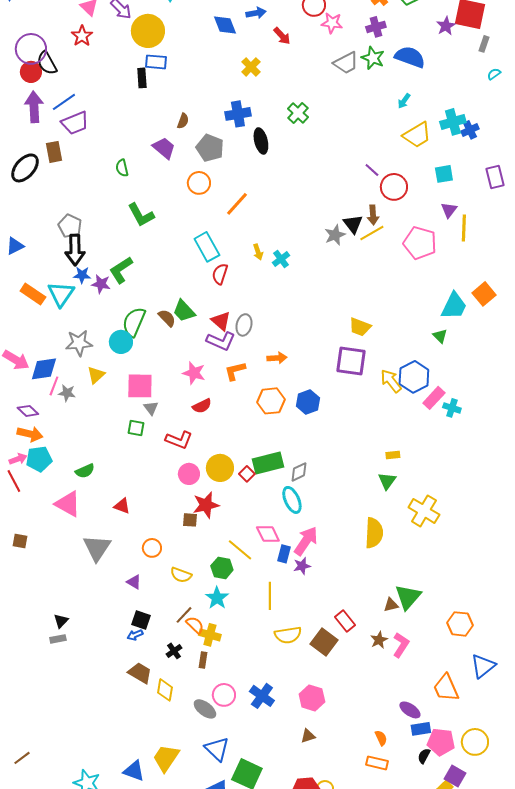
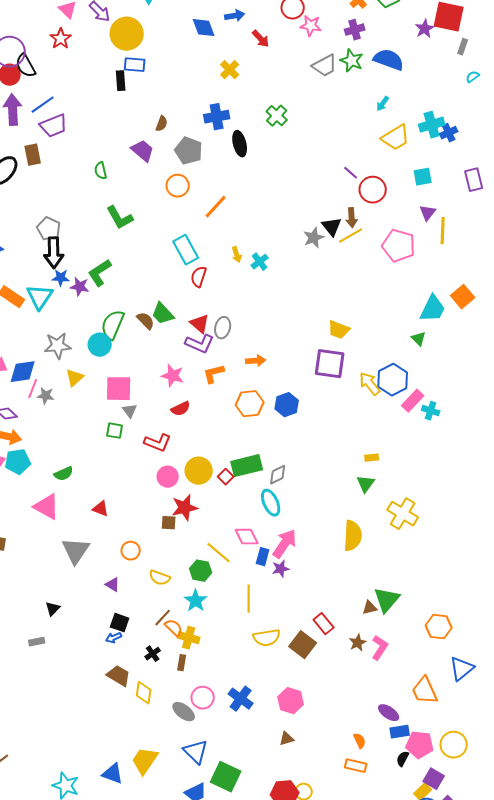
black triangle: (61, 621) -> (53, 609), moved

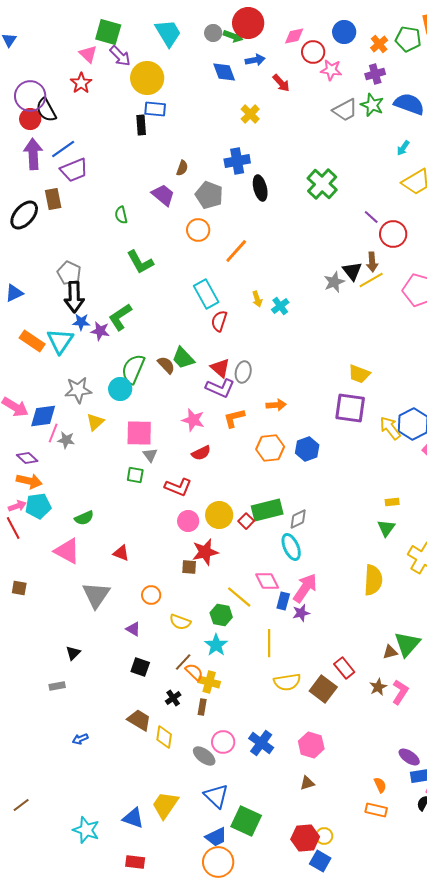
green cross: (277, 116) -> (322, 184), moved, size x1.4
blue arrow: (114, 638) -> (80, 739), moved

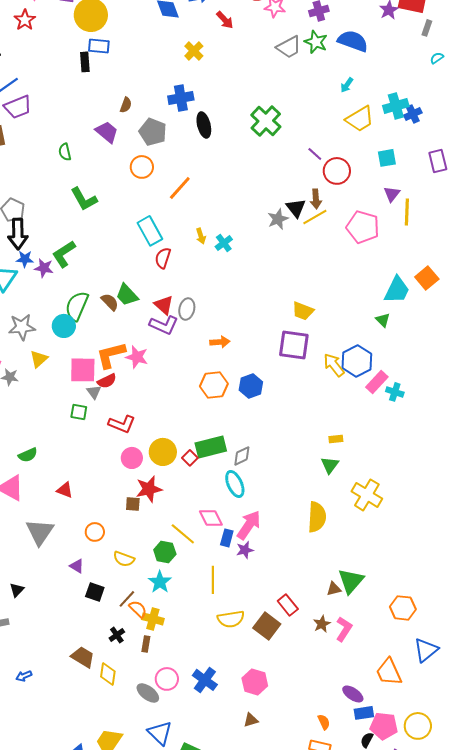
orange L-shape: (234, 418) -> (111, 355), moved, size x1.4
red semicircle: (201, 453) -> (107, 381), moved
black square: (140, 667) -> (95, 592), moved

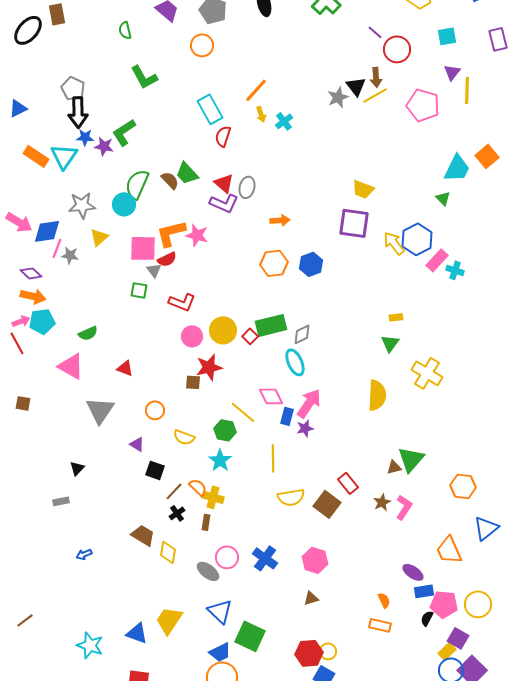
orange line: (180, 188) -> (256, 90), moved
brown line: (127, 599) -> (174, 491), moved

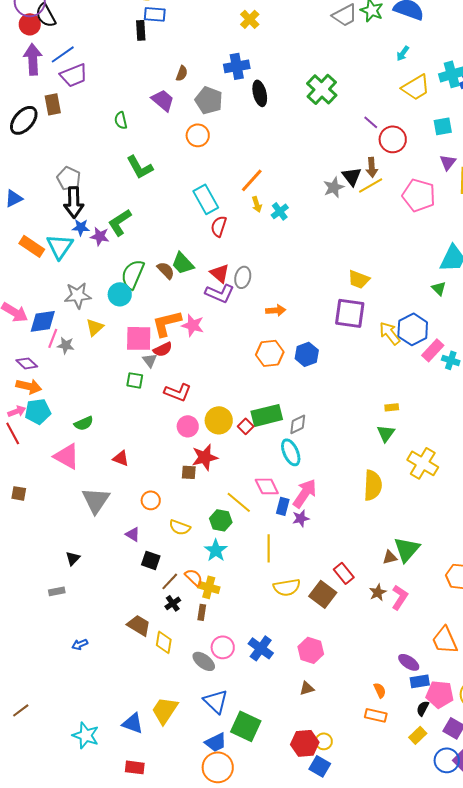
yellow rectangle: (447, 651) -> (418, 735), moved

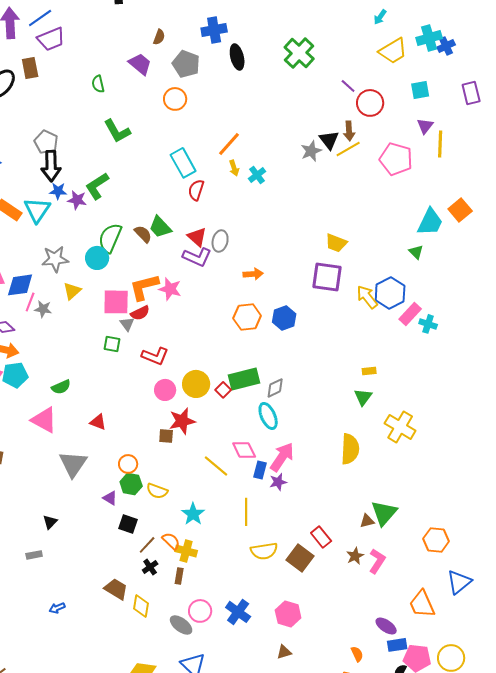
green hexagon: (221, 520) -> (131, 484), moved

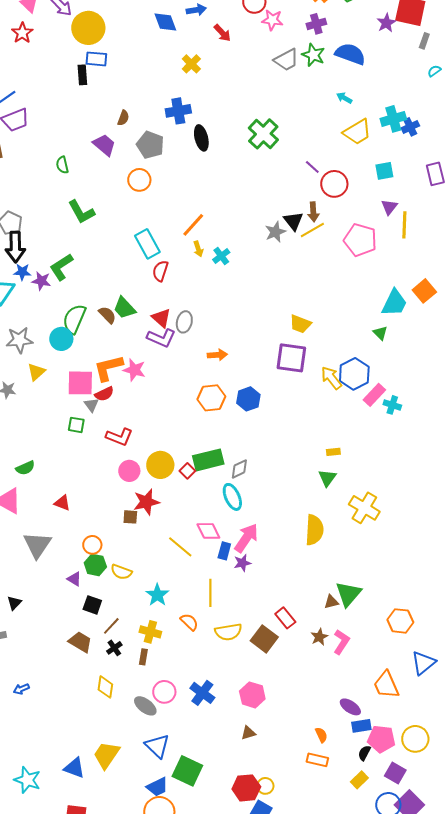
cyan arrow: (380, 17) -> (344, 98), turned 84
orange semicircle: (171, 541) -> (189, 622), moved
brown trapezoid: (116, 589) -> (80, 642), moved

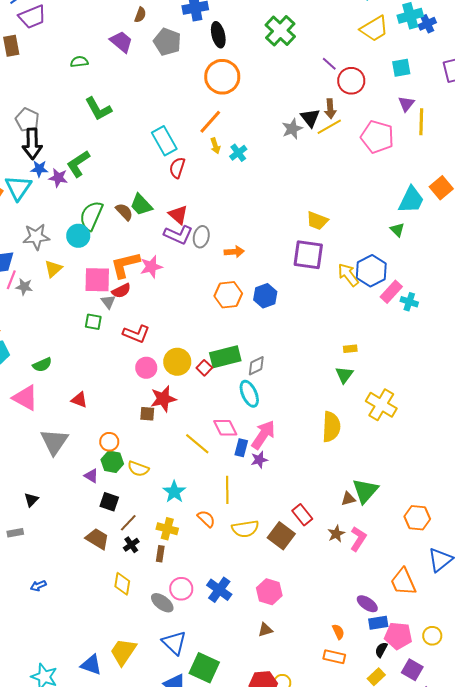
green semicircle: (62, 165) -> (79, 62), turned 96
orange circle: (139, 180) -> (222, 77), moved, size x1.5
gray ellipse: (184, 322) -> (201, 237), moved
pink star: (134, 370) -> (151, 267), turned -30
yellow circle: (415, 739) -> (432, 636), size x0.7

